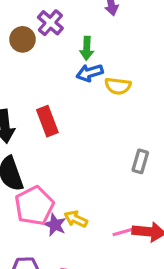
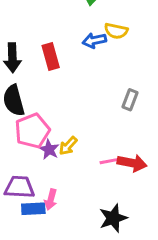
blue arrow: (90, 73) -> (94, 40), moved
yellow arrow: (76, 219) -> (68, 146), turned -78

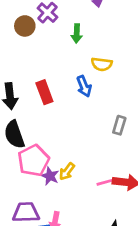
blue arrow: (94, 40) -> (84, 86), moved, turned -96

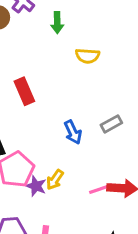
blue arrow: (84, 86) -> (73, 132), moved
gray rectangle: (119, 125) -> (111, 124), turned 48

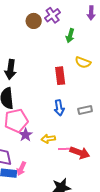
red rectangle: (24, 91) -> (60, 76), moved
yellow arrow: (55, 180) -> (48, 139), moved, turned 32

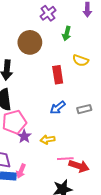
brown circle: (34, 21) -> (30, 42), moved, size x1.5
blue arrow: (59, 108) -> (58, 108), turned 63
pink line: (66, 149) -> (65, 159), moved
red arrow: (80, 153) -> (79, 166), moved

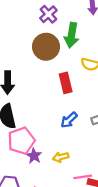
green arrow: (67, 34) -> (72, 35), size x1.5
brown circle: (30, 42) -> (46, 47), moved

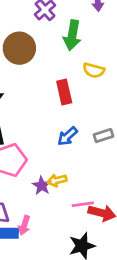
brown circle: (46, 47) -> (19, 48), moved
purple star: (34, 156) -> (42, 186), moved

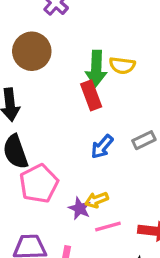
green arrow: (72, 35) -> (96, 68), moved
pink line: (83, 204) -> (108, 226), moved

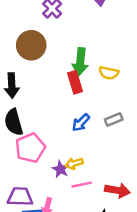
yellow semicircle: (122, 65) -> (109, 73), moved

